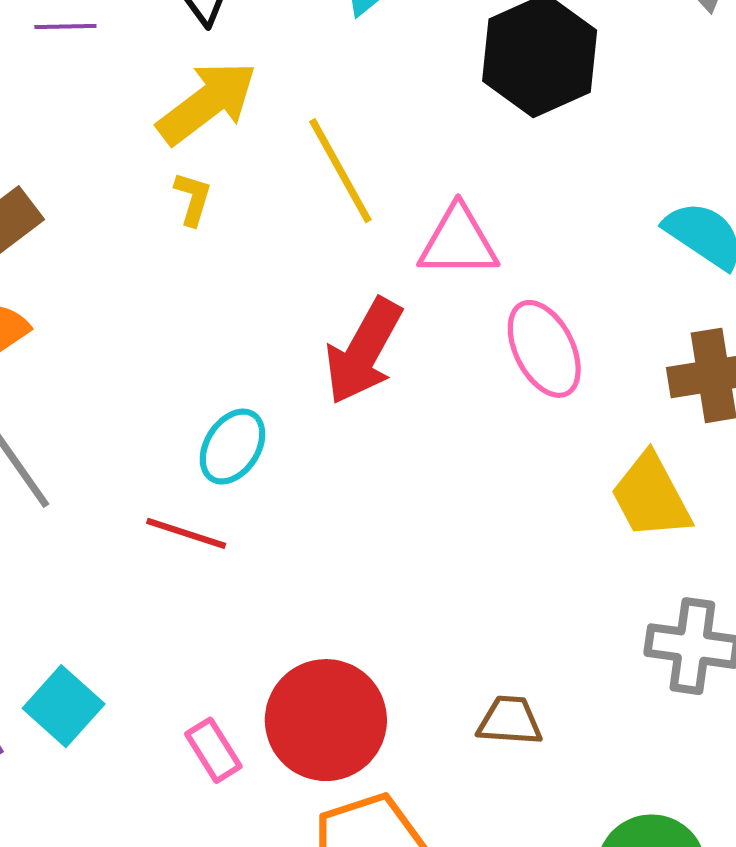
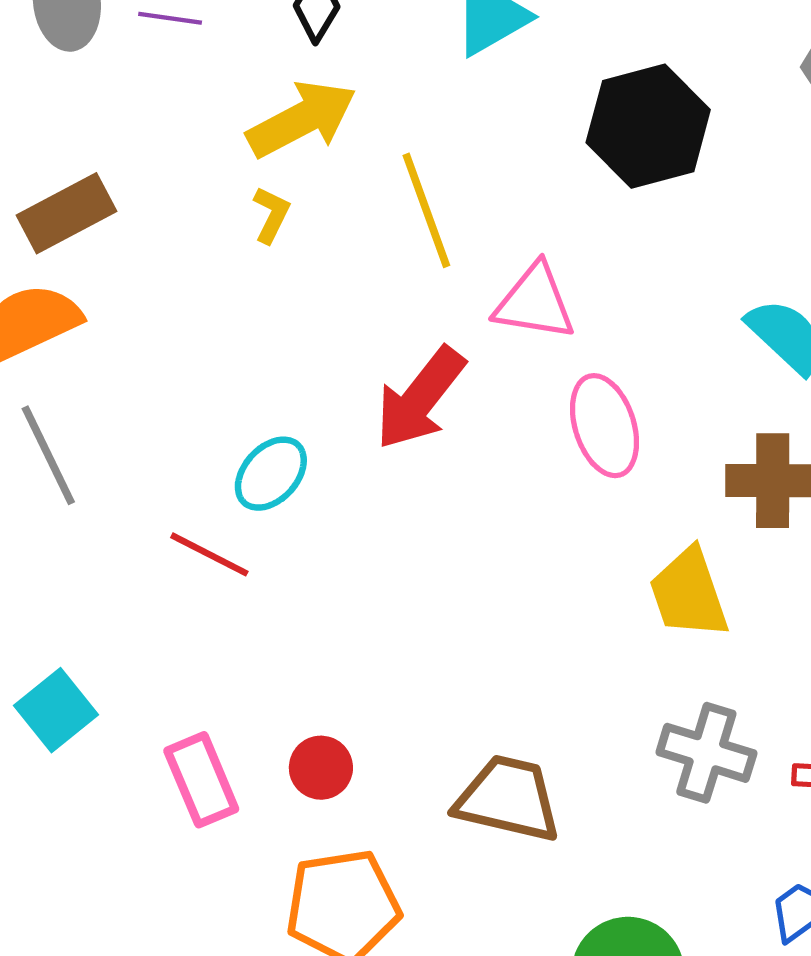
red circle: (326, 720) -> (321, 768), size x0.5
brown trapezoid: (510, 721) -> (508, 799), size x1.6
pink rectangle: (213, 750) -> (201, 780), size x1.4

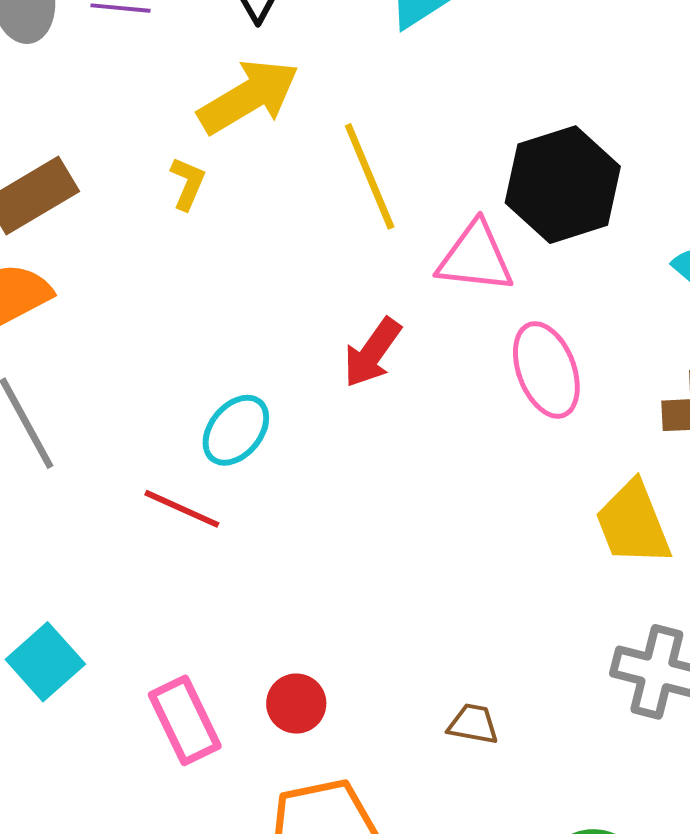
black hexagon: (648, 126) -> (563, 185), moved
yellow L-shape: (271, 215) -> (188, 183), moved
red arrow: (420, 398) -> (372, 353), size x0.7
brown trapezoid: (508, 799) -> (473, 724), size x0.5

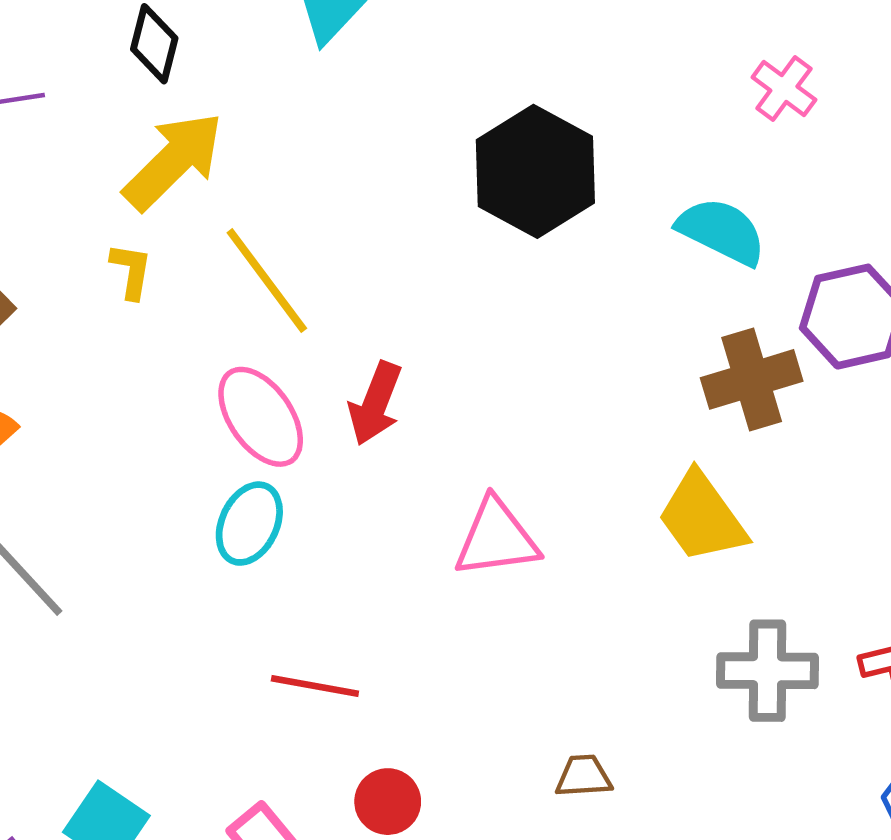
yellow line: (370, 176) -> (267, 280), moved
pink triangle: (475, 257) -> (497, 538), moved
pink ellipse: (546, 370) -> (261, 417), moved
red line: (182, 509) -> (315, 686), moved

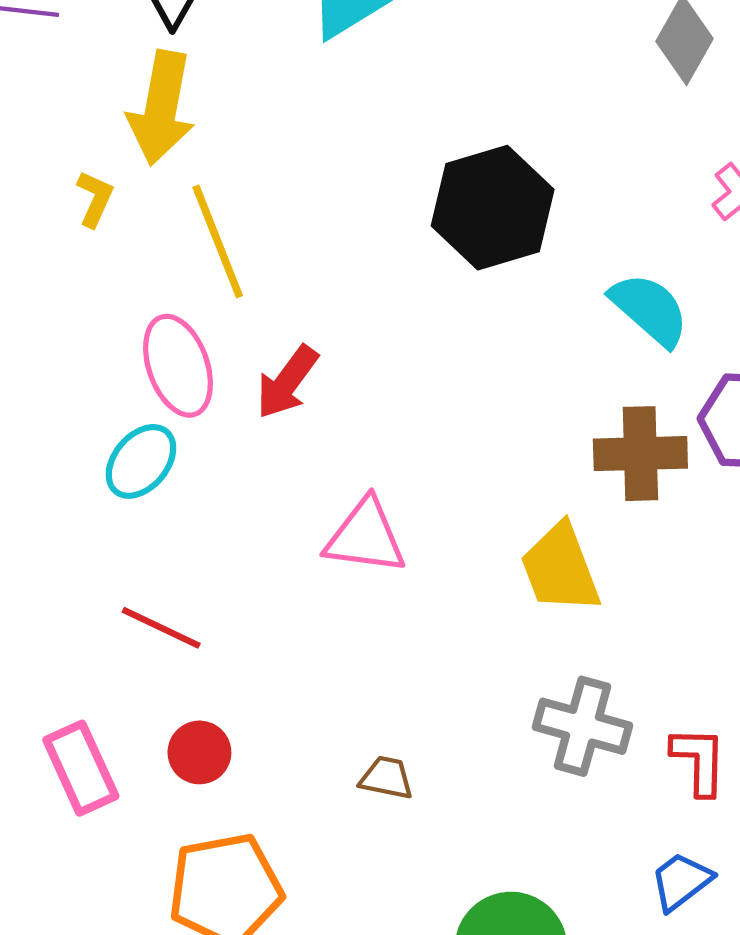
yellow arrow: (173, 161) -> (161, 108), turned 130

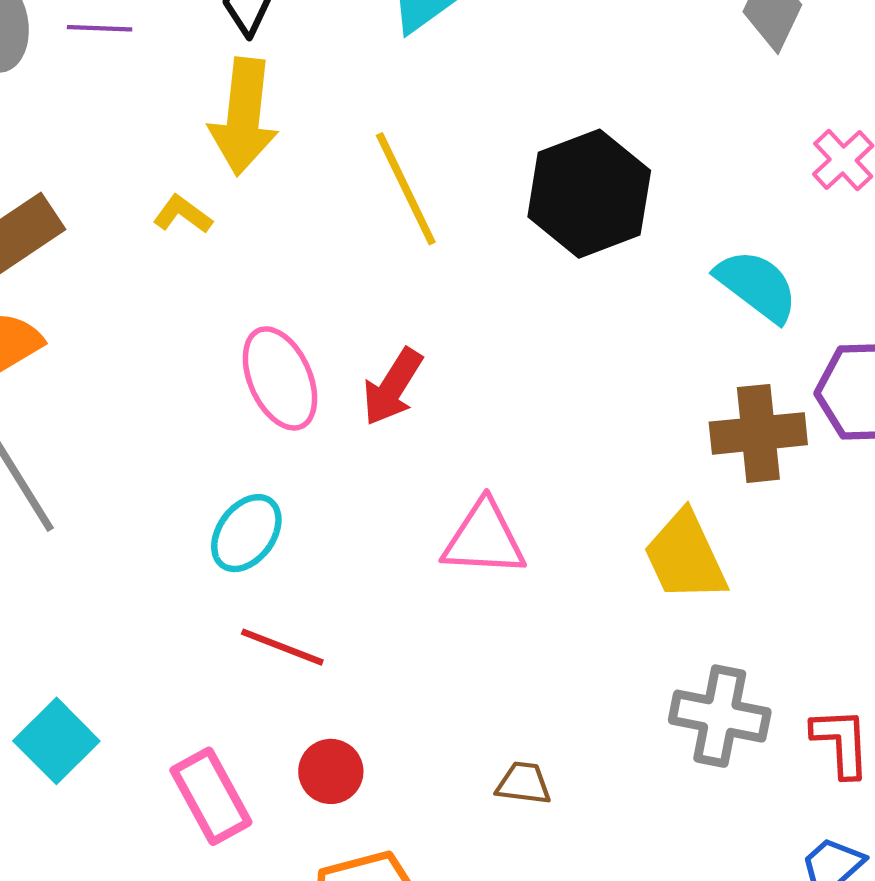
yellow L-shape: (95, 199) -> (183, 214), turned -74
yellow line: (218, 241) -> (406, 189), moved
cyan ellipse: (141, 461) -> (246, 533), moved

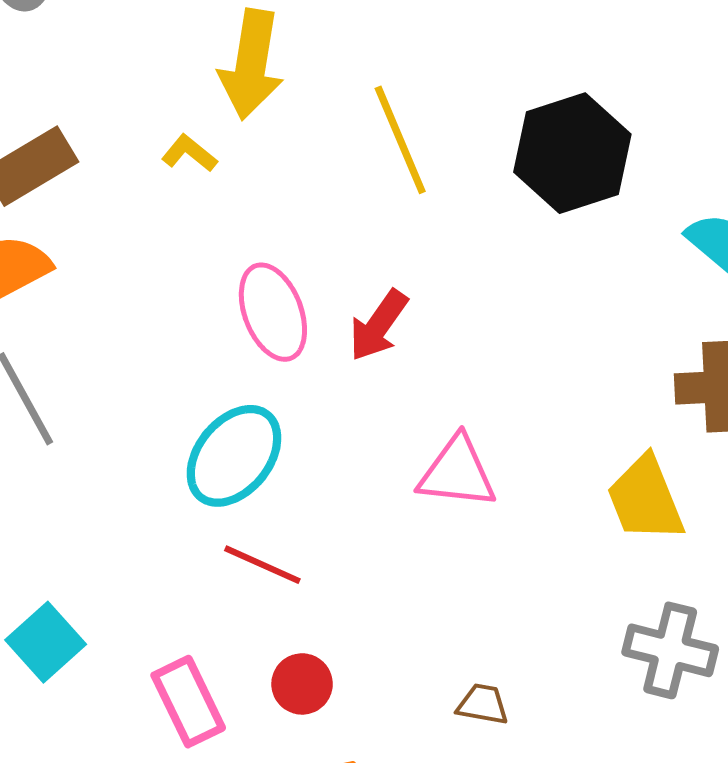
cyan ellipse: (246, 533) -> (234, 456), size x1.4

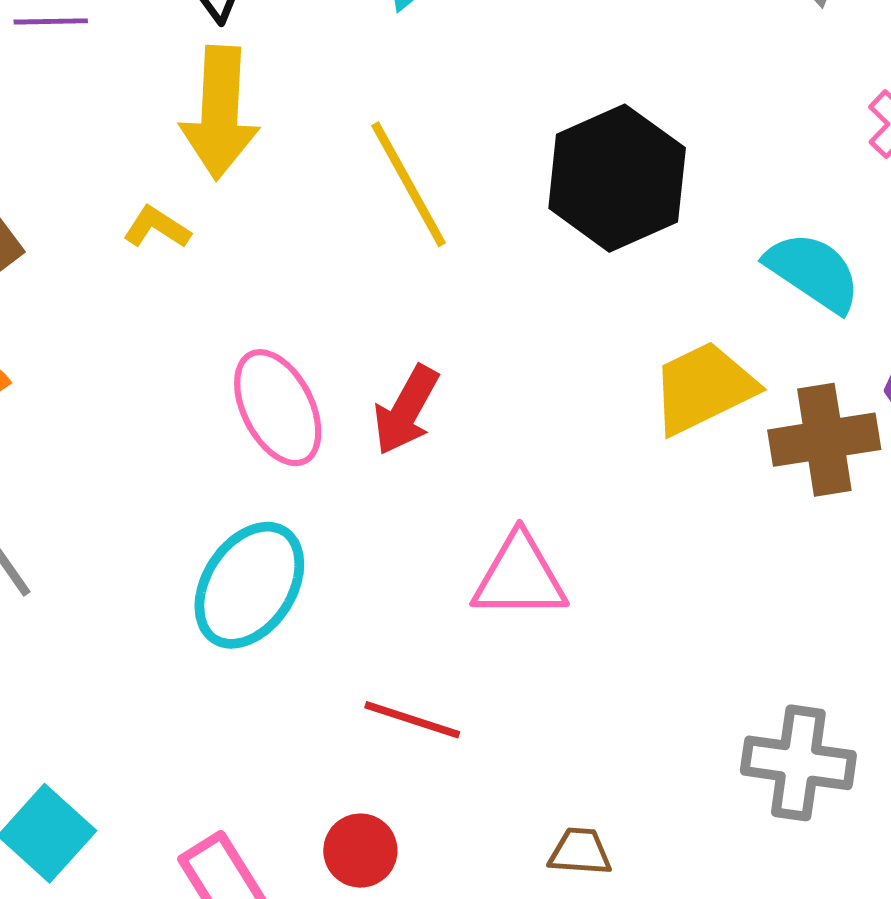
yellow trapezoid: (645, 499) -> (703, 388), moved, turned 92
red line: (262, 565) -> (412, 720), moved

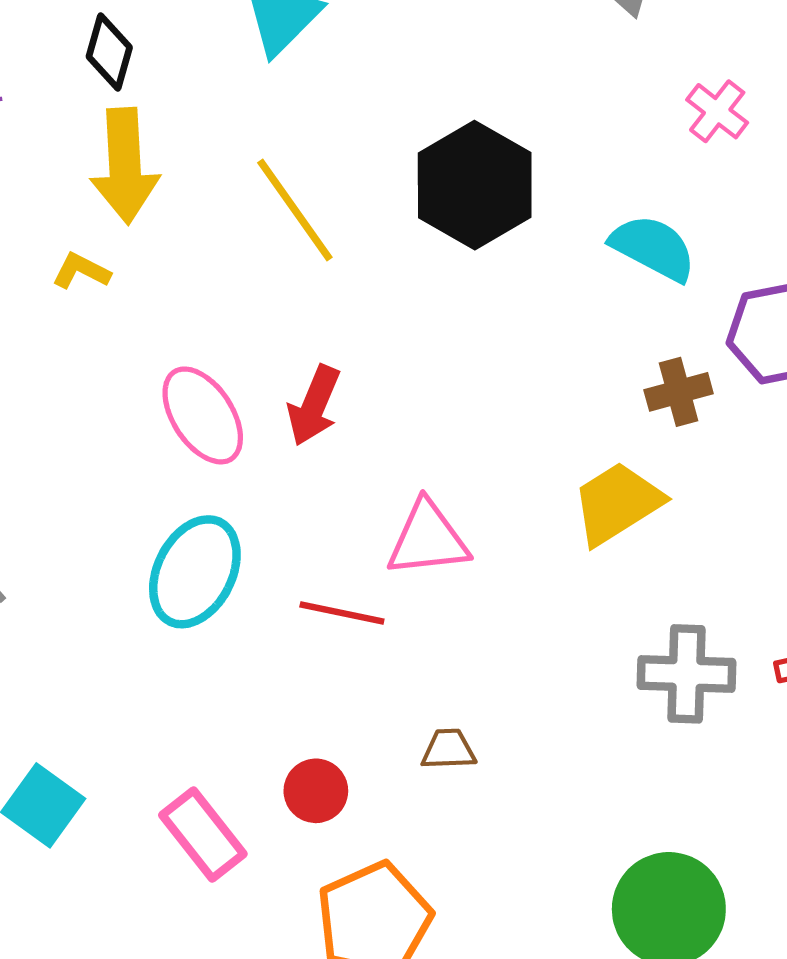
yellow trapezoid: (703, 388) -> (617, 503), moved
brown cross: (824, 440) -> (679, 392), size x0.7
red line: (412, 720) -> (342, 613), moved
brown trapezoid: (580, 852) -> (449, 749), moved

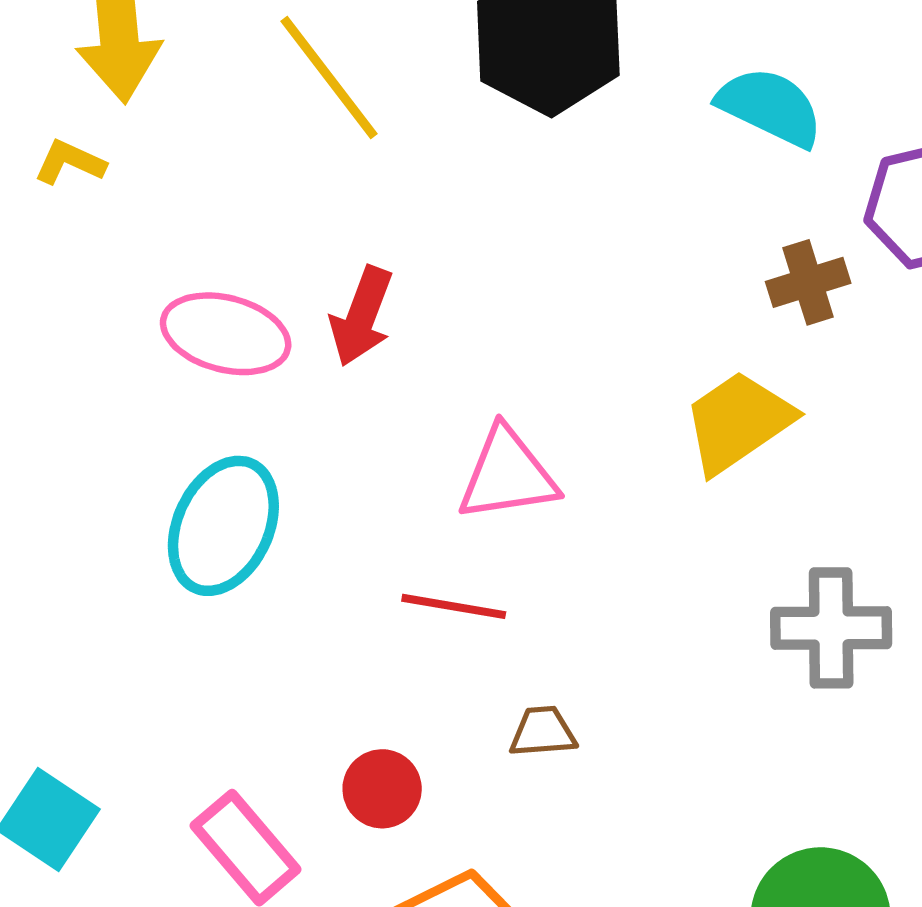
pink ellipse: (203, 415) -> (226, 334), turned -40
red line: (342, 613) -> (454, 606), moved

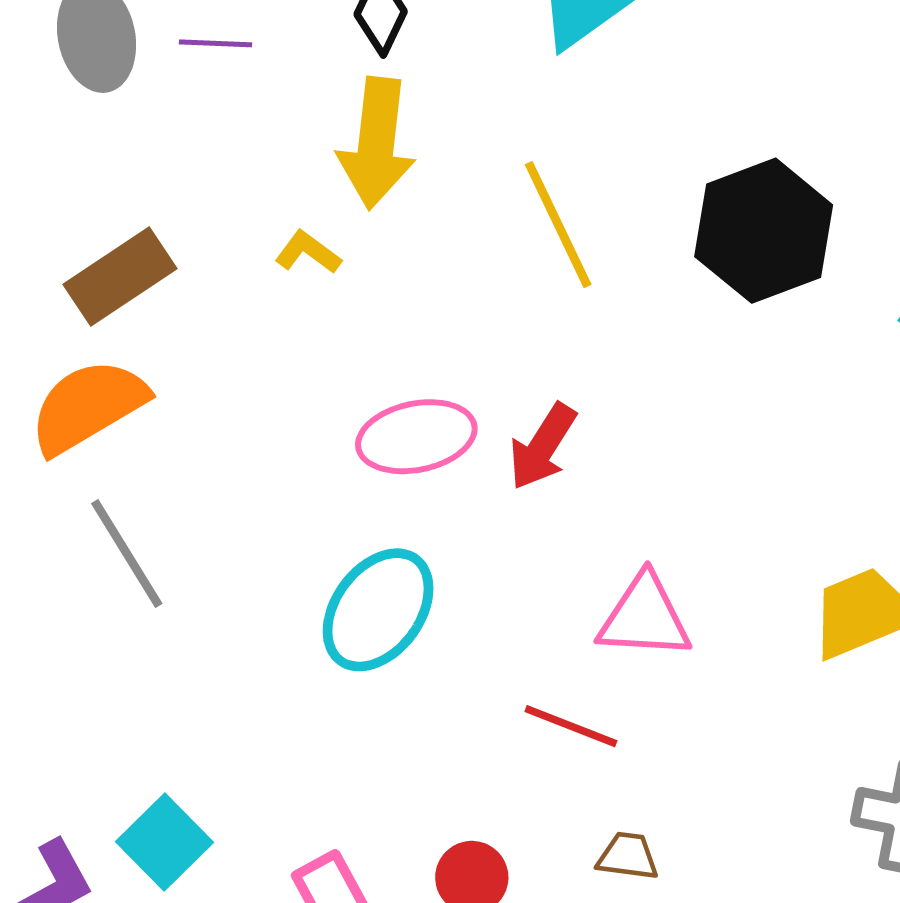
pink ellipse: (226, 334) -> (416, 437), turned -38

